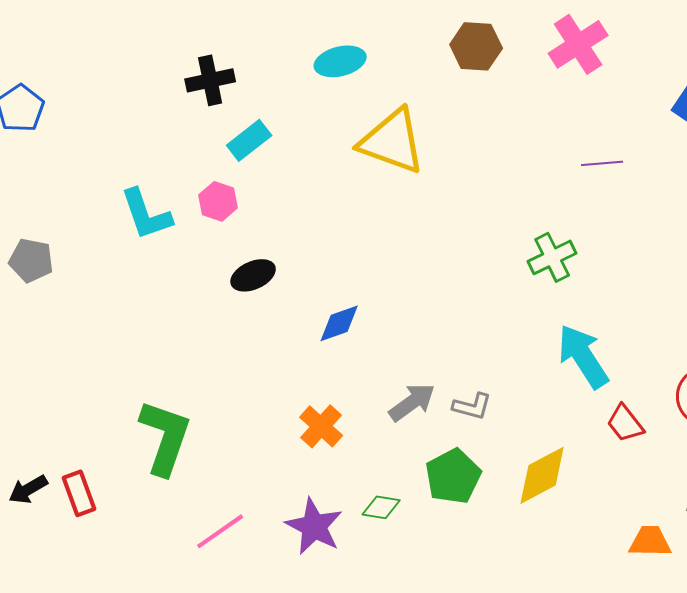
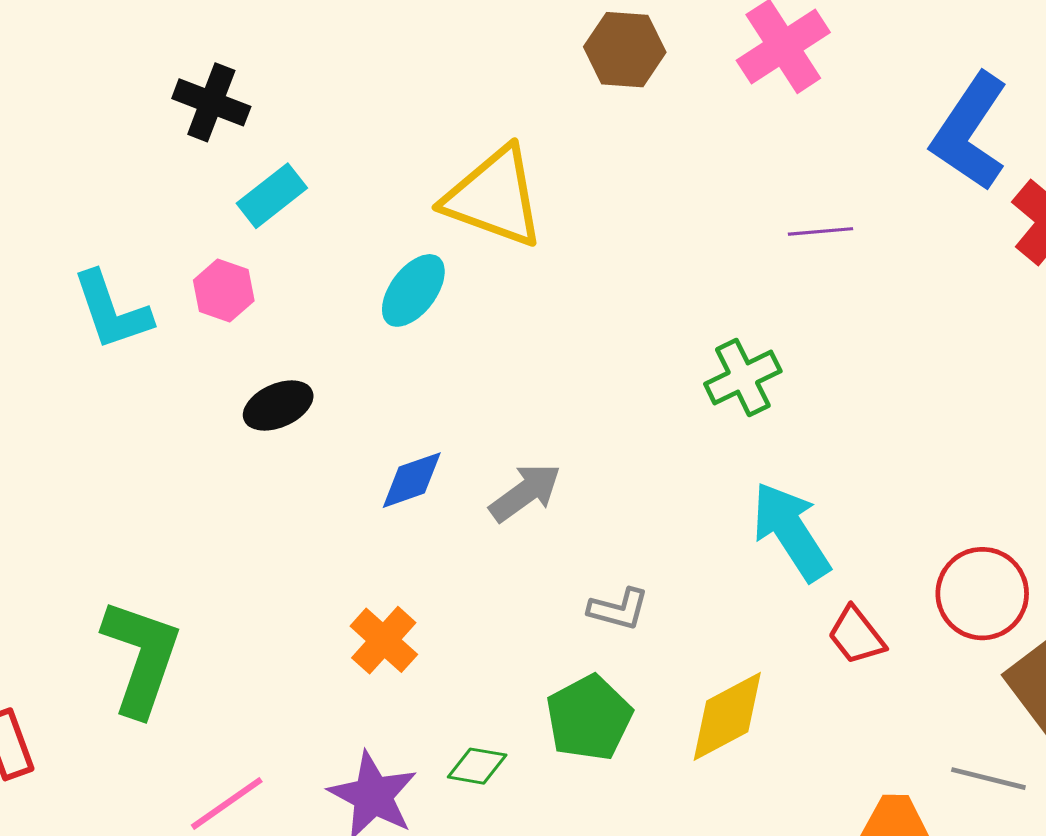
cyan ellipse: (340, 61) -> (413, 290), moved, turned -39
black cross: (210, 80) -> (211, 102), turned 33
gray arrow: (412, 402) -> (525, 493), moved

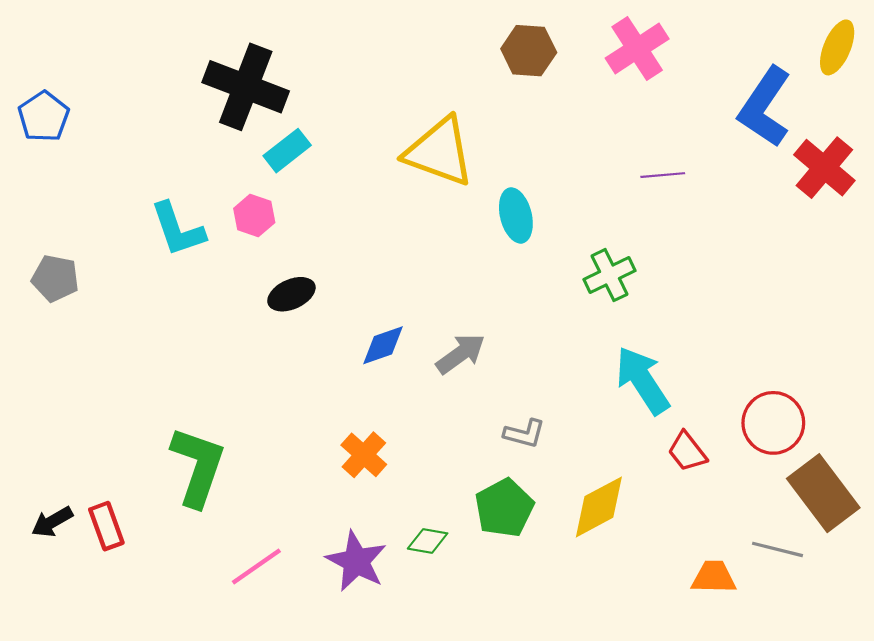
black cross: (211, 102) -> (246, 87), size x1.6
cyan ellipse: (413, 290) -> (516, 215), moved, turned -51

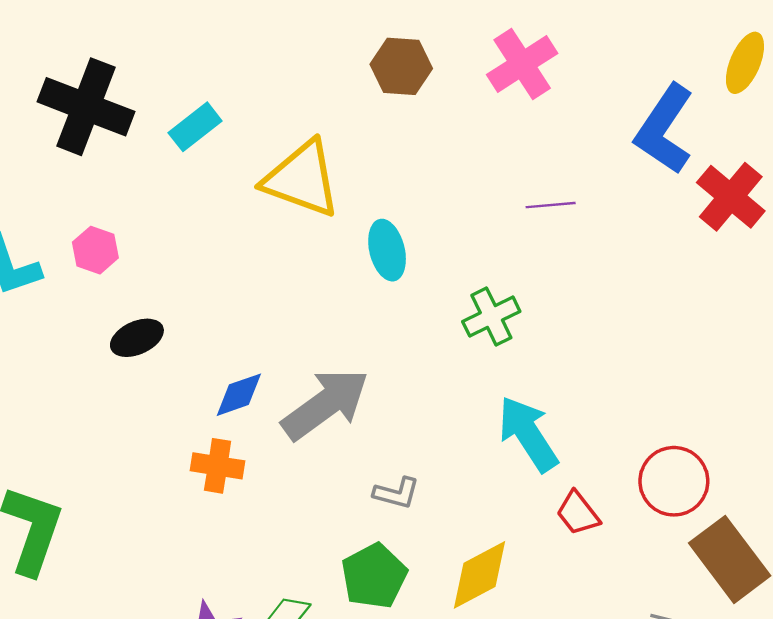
cyan rectangle: (287, 151) -> (195, 127), moved
gray arrow: (461, 354) -> (325, 404), size x1.6
orange cross: (364, 455) -> (218, 466), moved, turned -33

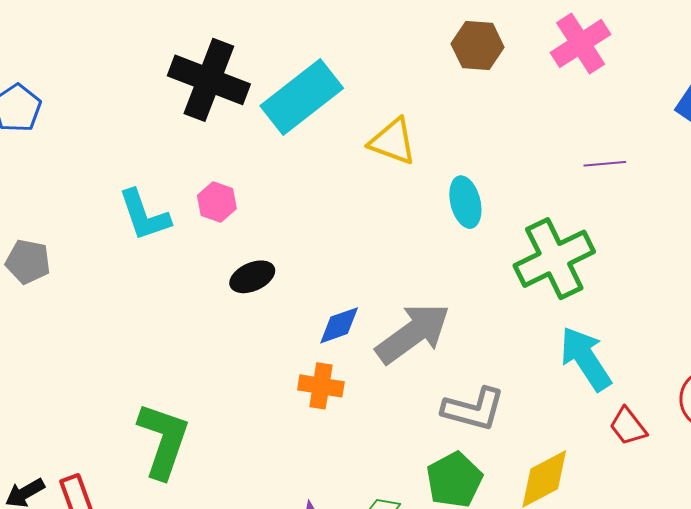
cyan rectangle: (195, 127) -> (302, 97), size x1.8
yellow triangle: (302, 179) -> (393, 141), size x0.7
green cross: (491, 316) -> (554, 259), size x1.6
gray L-shape: (397, 493) -> (473, 409), size x1.6

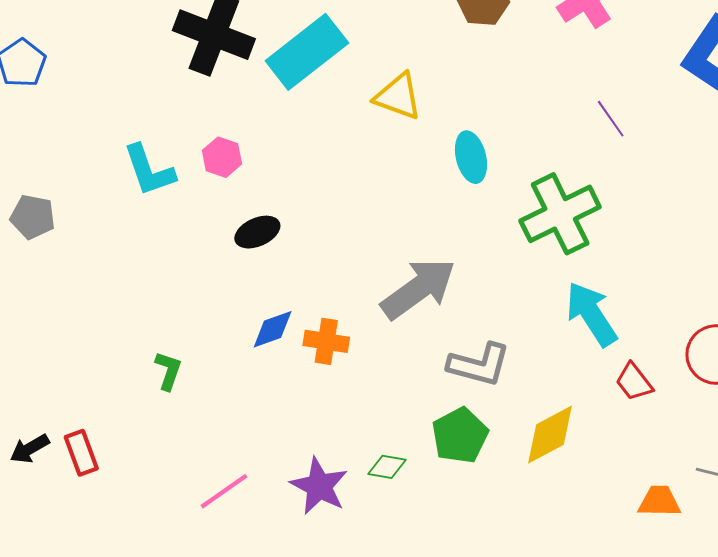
purple line: (605, 164) -> (611, 119), turned 60
blue diamond: (339, 325) -> (273, 329), moved
green L-shape: (163, 440) -> (168, 371), moved, size x0.5

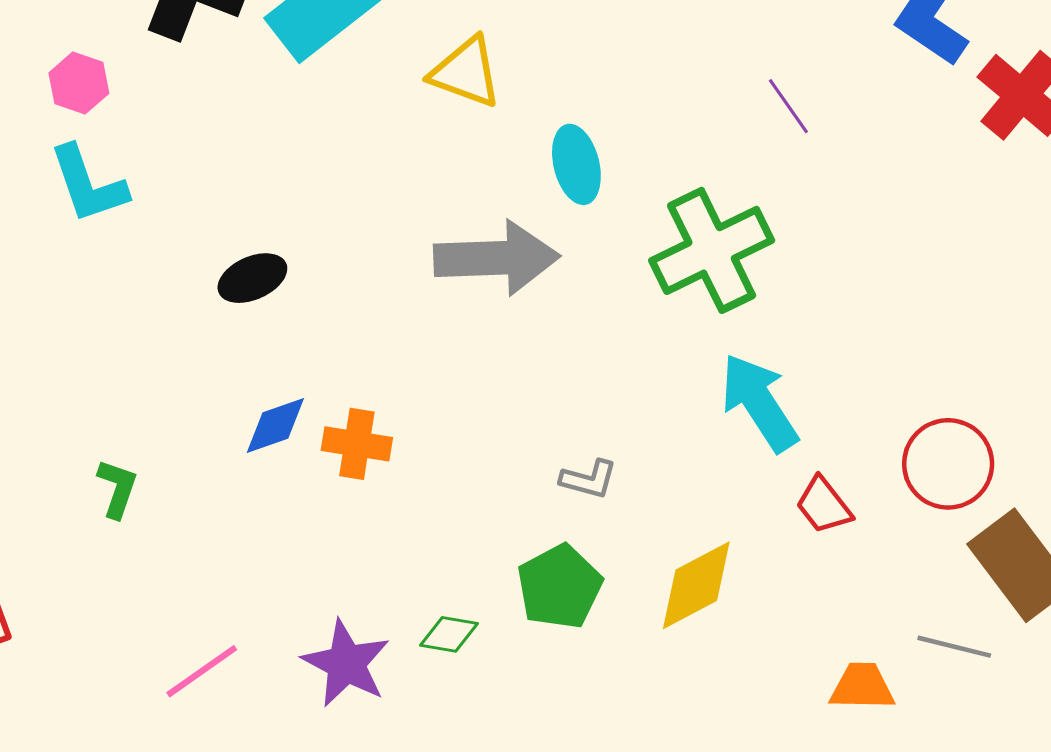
pink hexagon: (222, 157) -> (79, 83), moved
gray arrow: (418, 289) -> (497, 258), moved, turned 34
gray L-shape: (479, 365) -> (589, 479), size x0.6

